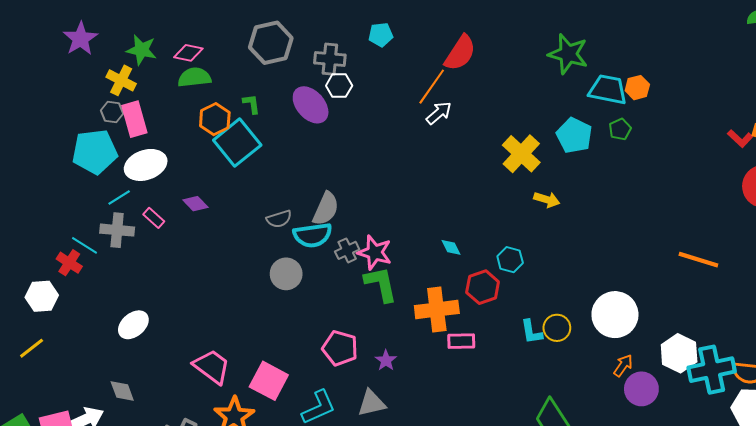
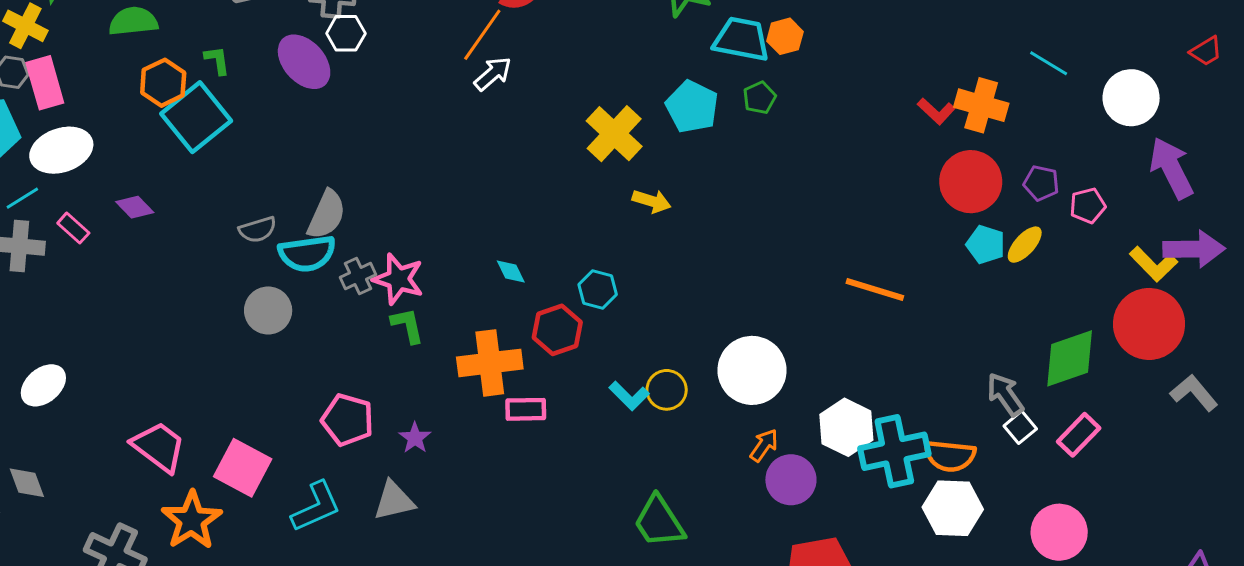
green L-shape: (381, 284) -> (407, 325), size x0.7
cyan L-shape: (531, 332) -> (629, 396), turned -36

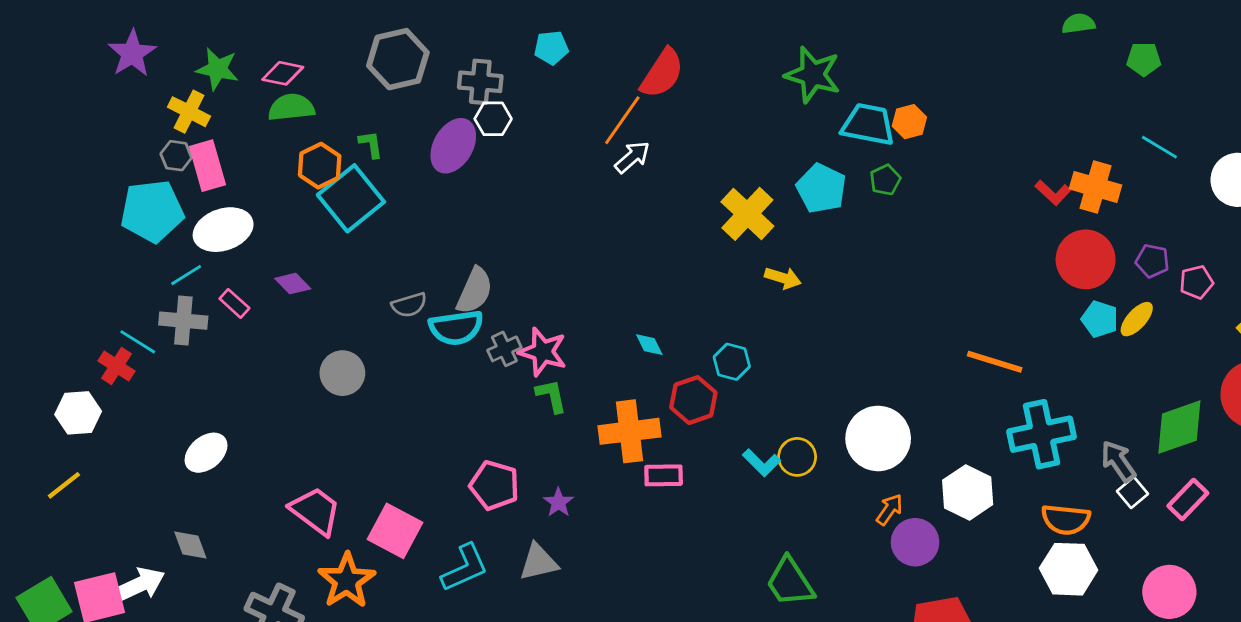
purple ellipse: (304, 62) -> (453, 146), turned 72
gray circle: (268, 310) -> (342, 373), moved
cyan cross: (894, 451) -> (1042, 434), moved

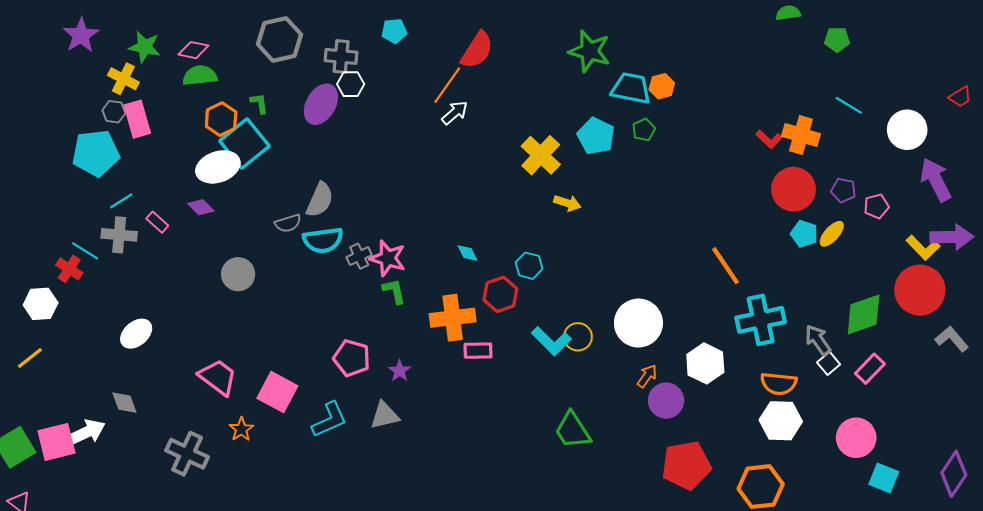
white ellipse: (223, 230) -> (218, 167), moved
gray semicircle: (475, 291) -> (320, 200), moved
orange line: (995, 362) -> (726, 266), turned 39
cyan L-shape: (762, 463) -> (551, 341), size x1.4
orange star: (347, 581) -> (241, 429), size x0.6

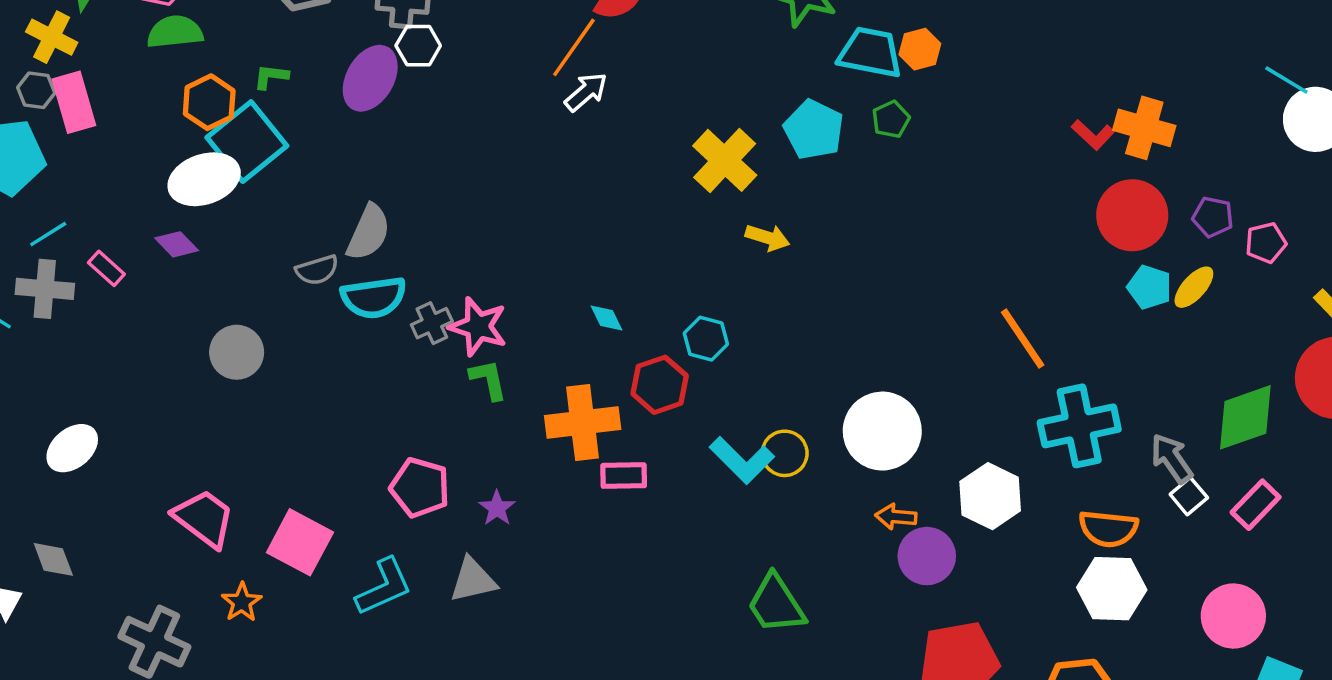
green L-shape: (259, 103) -> (271, 77), turned -75
cyan line: (849, 105) -> (1286, 80), moved
orange arrow: (647, 376) -> (896, 517), turned -120

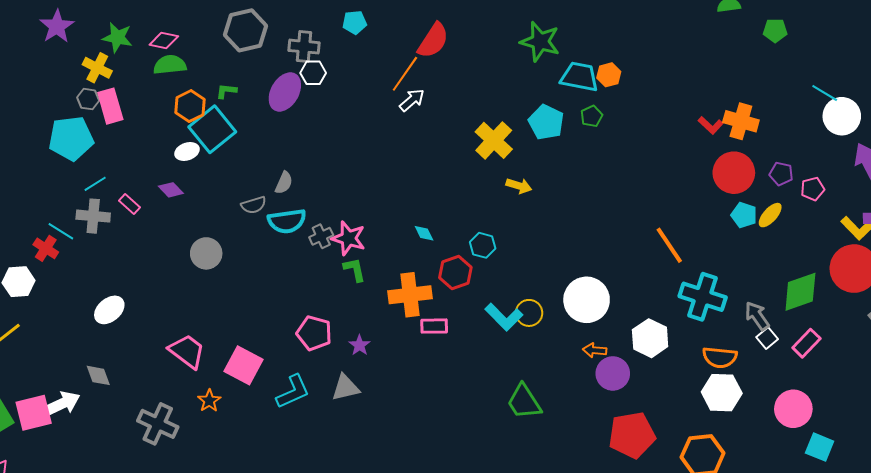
white ellipse: (204, 179) -> (187, 152), size x0.6
gray semicircle: (368, 232) -> (284, 183), size x0.7
cyan cross: (1079, 426) -> (703, 297), turned 30

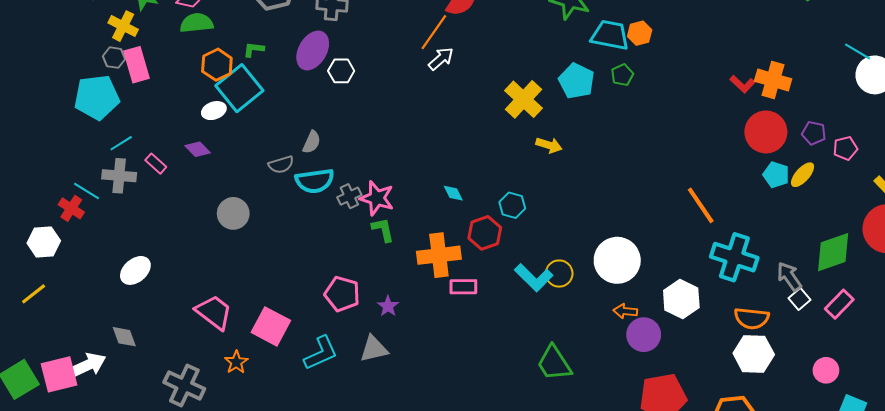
white hexagon: (313, 73) -> (341, 71), moved
pink circle: (793, 409) -> (826, 370), size x0.7

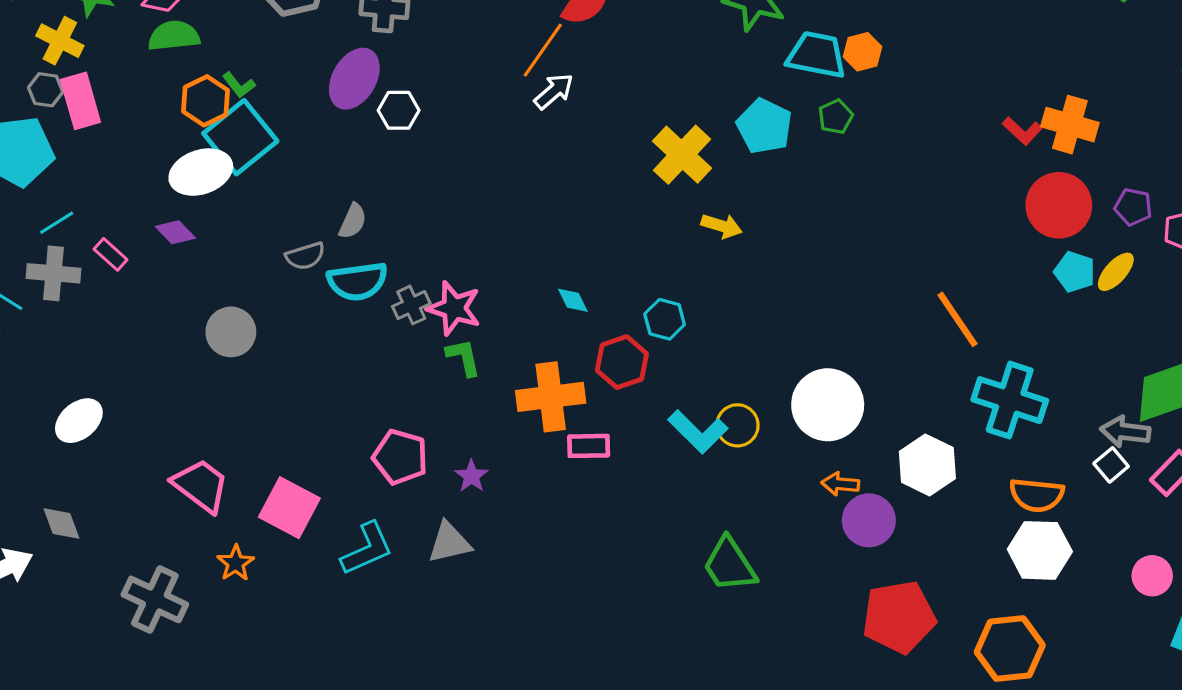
green L-shape: (254, 49) -> (239, 85), moved, turned -135
white ellipse: (214, 111) -> (201, 172), size x1.6
gray arrow: (789, 277) -> (1125, 432), moved, turned -48

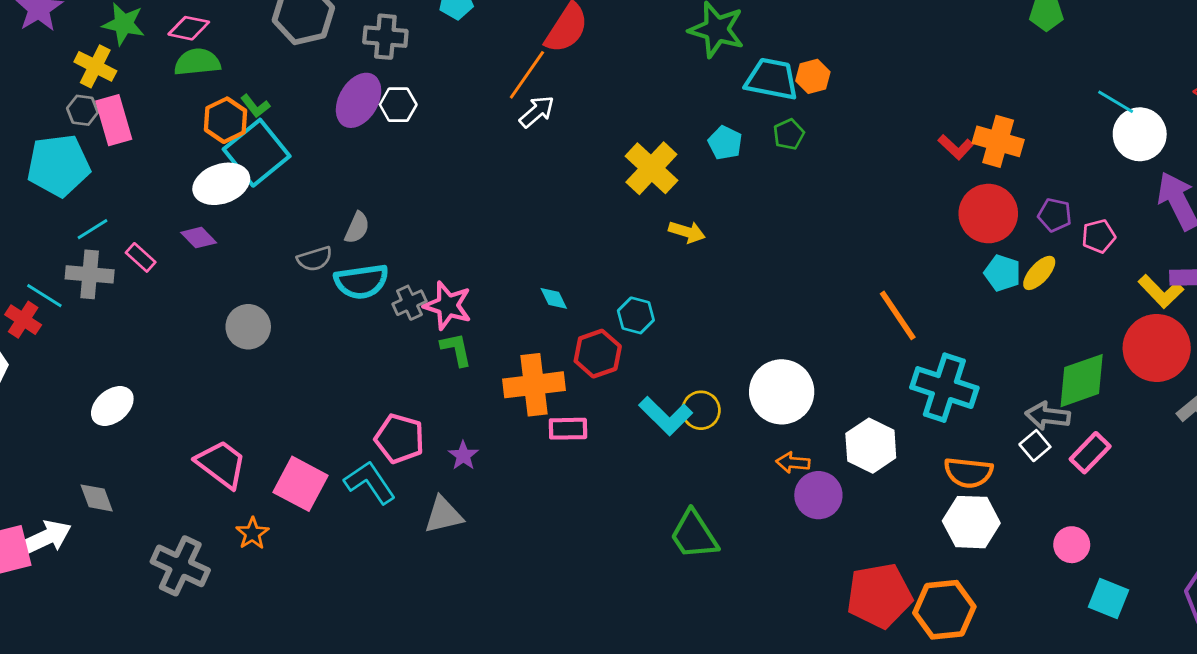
white hexagon: (399, 110) -> (398, 105), moved
cyan pentagon: (764, 126) -> (725, 143), size x0.7
cyan L-shape: (367, 549) -> (370, 482), moved, turned -100
red pentagon: (899, 617) -> (879, 596), moved

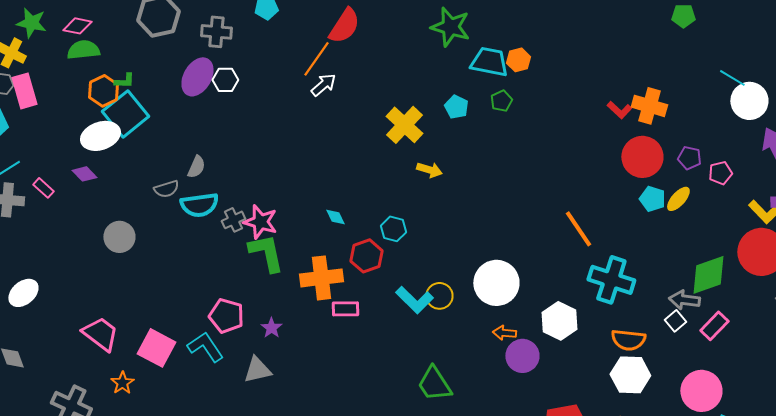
green L-shape: (255, 106) -> (124, 81), turned -50
green L-shape: (456, 349) -> (266, 253), size x1.6
pink circle: (1072, 545) -> (701, 391), size x1.6

